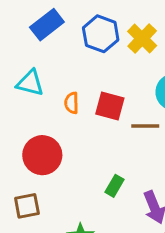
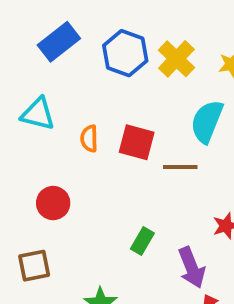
red circle: (42, 155) -> (53, 203), size x0.7

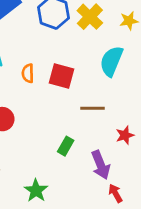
brown line: (180, 167) -> (93, 108), moved

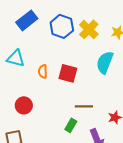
brown line: (93, 108) -> (84, 106), moved

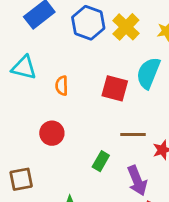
red square: (68, 73) -> (115, 88), moved
red circle: (24, 105) -> (52, 133), moved
brown line: (84, 106) -> (133, 135), moved

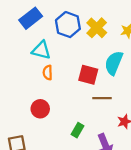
cyan triangle: (24, 67) -> (41, 50), moved
brown line: (133, 135) -> (102, 98), moved

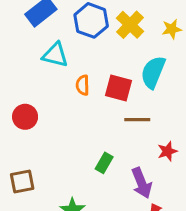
orange semicircle: (48, 73) -> (83, 85), moved
red circle: (40, 109) -> (25, 117), moved

